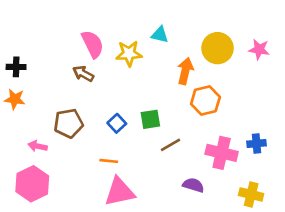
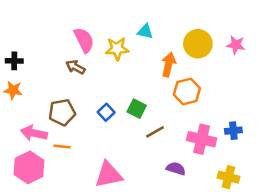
green square: (150, 119) -> (137, 109), turned 36
pink arrow: (38, 146) -> (34, 133), size x1.5
orange line: (109, 161) -> (62, 147), moved

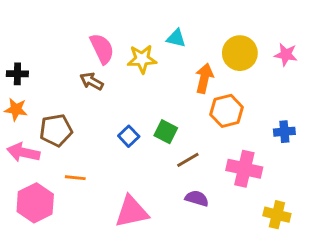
brown pentagon: (62, 112) -> (56, 130), moved
blue cross: (233, 131) -> (284, 132), moved
pink arrow: (34, 133) -> (23, 152), moved
purple semicircle: (176, 169) -> (197, 198), moved

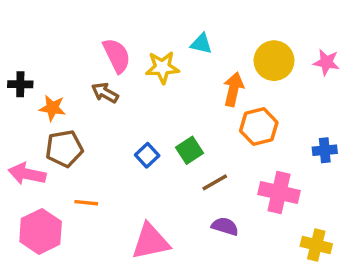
orange star: (16, 109) -> (52, 108), moved
green square: (166, 132) -> (189, 150), turned 30

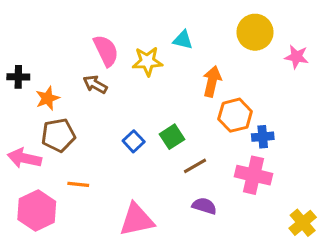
yellow circle: (274, 61) -> (255, 32), moved
orange star: (52, 108) -> (48, 98), turned -30
blue cross: (325, 150) -> (263, 137), moved
yellow cross: (316, 245) -> (303, 223), moved, turned 36

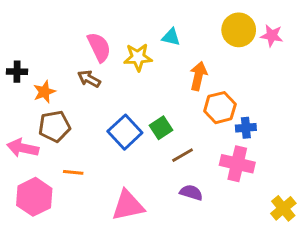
pink star: (297, 57) -> (272, 36), moved
blue square: (134, 141) -> (125, 132), size x1.6

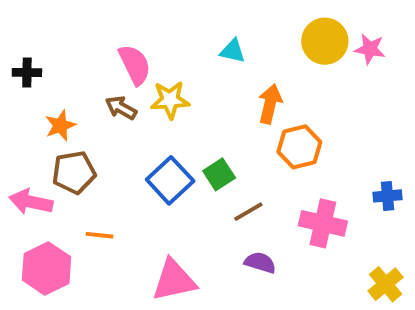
yellow star: (138, 57) -> (170, 100), moved
black cross: (17, 72) -> (27, 73), moved
blue cross: (246, 128) -> (388, 196), moved

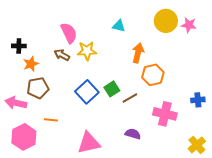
black cross: (27, 73) -> (19, 46), moved
brown line: (248, 212) -> (130, 98), moved

